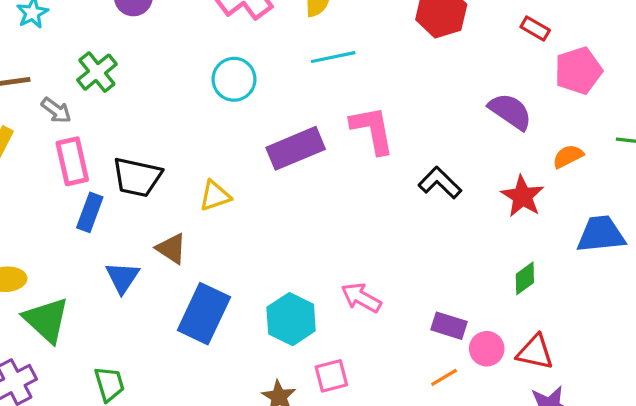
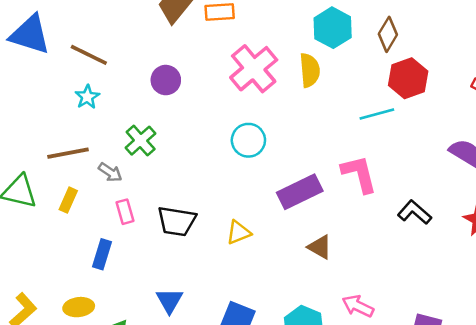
cyan line: (333, 57) -> (377, 114), moved
pink rectangle: (72, 161) -> (125, 212), size x0.7
blue rectangle: (90, 212) -> (102, 254), moved
brown triangle: (171, 249) -> (320, 247), moved

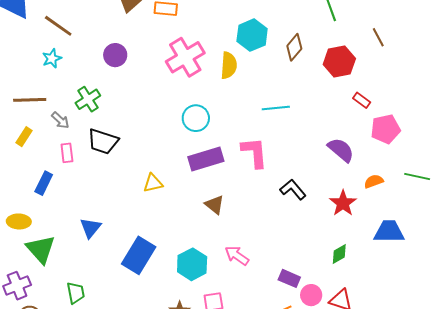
red hexagon: (408, 78) -> (339, 62), moved
cyan circle: (248, 140) -> (196, 118), moved
black trapezoid: (177, 221) -> (103, 141), moved

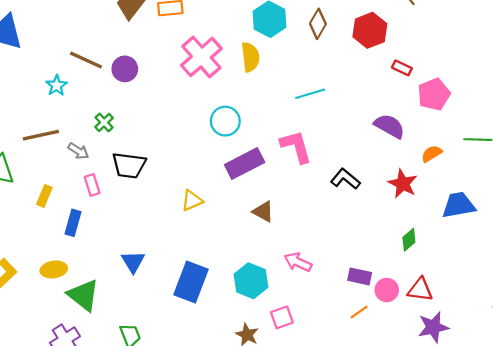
brown line: (58, 26) -> (86, 60), moved
green cross: (88, 99) -> (104, 122), size x0.7
yellow rectangle: (24, 137) -> (44, 196), moved

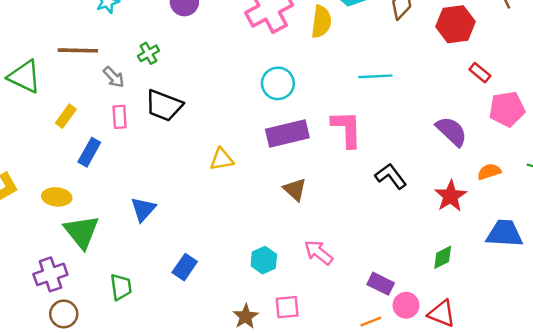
cyan hexagon: (251, 281) -> (264, 260), size x0.7
blue rectangle: (191, 282) -> (185, 267), moved, size x0.6

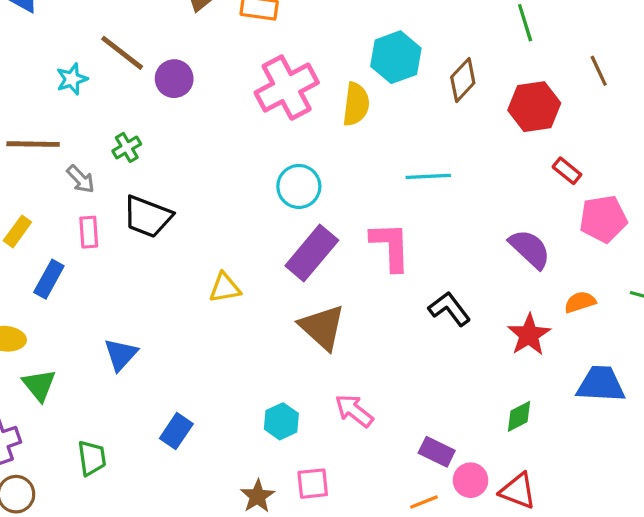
purple rectangle: (287, 134) -> (312, 253), turned -36
brown triangle: (295, 190) -> (322, 327), size x1.5
green triangle: (82, 232) -> (39, 385), size x0.7

